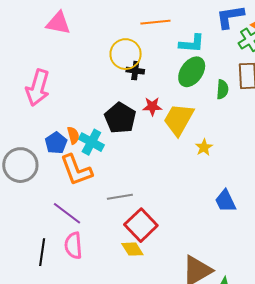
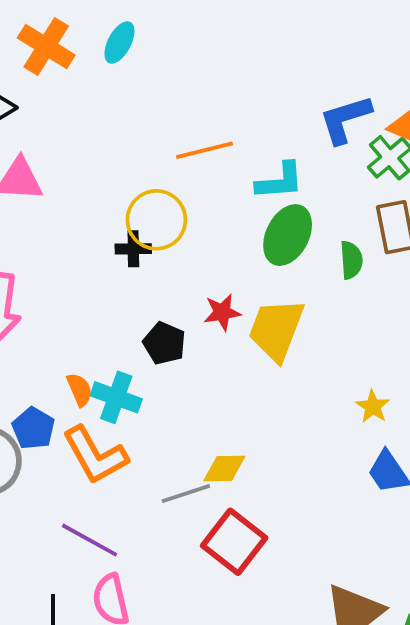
black cross: (135, 71) -> (133, 249), moved
black pentagon: (120, 118) -> (164, 343), size x0.7
blue pentagon: (56, 143) -> (33, 428), moved
yellow star: (204, 147) -> (373, 407), moved
yellow diamond: (132, 249) -> (224, 468), moved, turned -50

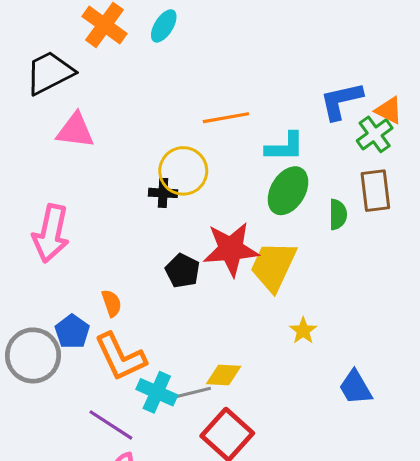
red star: (222, 312) -> (231, 249), size x1.8
cyan cross: (116, 397) -> (157, 392), moved
yellow star: (373, 407) -> (303, 331), moved

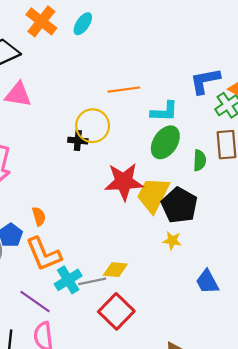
black pentagon: (183, 271) -> (179, 205), moved, size x1.5
yellow star: (303, 331) -> (172, 241), turned -30
cyan cross: (157, 392) -> (68, 280), turned 32

